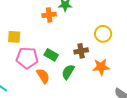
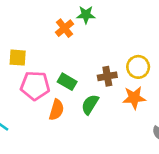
orange cross: (49, 15) -> (65, 28), turned -32
yellow circle: (103, 34) -> (138, 67), moved
orange semicircle: (43, 76) -> (56, 110), turned 49

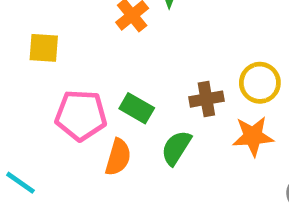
yellow square: (18, 58) -> (44, 48), moved

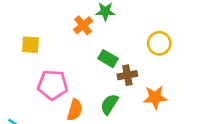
yellow circle: (260, 83) -> (159, 43), moved
green rectangle: (137, 108) -> (108, 59), moved

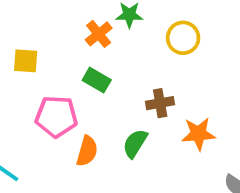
yellow circle: (159, 43) -> (183, 38), moved
green rectangle: (108, 59) -> (97, 80), moved

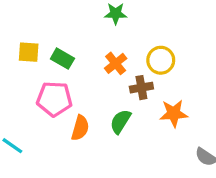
orange cross: (99, 34) -> (116, 63), moved
yellow circle: (183, 38) -> (161, 60), moved
green rectangle: (97, 80) -> (62, 59), moved

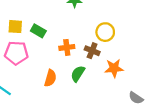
orange cross: (116, 63) -> (67, 47), moved, turned 32
brown cross: (141, 88) -> (92, 51), turned 32
pink pentagon: (54, 99) -> (16, 53), moved

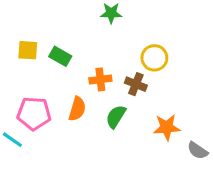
pink pentagon: (16, 53) -> (34, 113), moved
orange star: (114, 68) -> (167, 127), moved
orange semicircle: (50, 78) -> (77, 109), moved

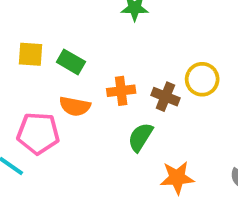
yellow circle: (154, 58) -> (202, 79), moved
orange semicircle: (77, 109) -> (75, 106), moved, turned 85
orange star: (167, 127) -> (177, 178), moved

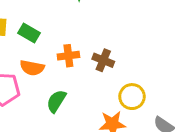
yellow circle: (202, 79) -> (132, 97), moved
green semicircle: (140, 137) -> (56, 101), moved

